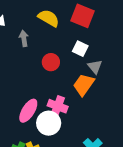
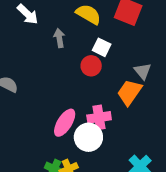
white square: (80, 49) -> (102, 47), moved
pink cross: (58, 106) -> (99, 117), turned -30

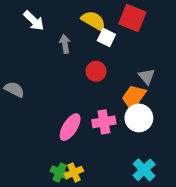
white square: (102, 47) -> (106, 38), moved
white circle: (88, 137) -> (139, 118), moved

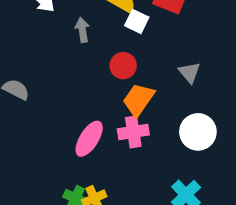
orange trapezoid: (134, 97) -> (138, 100), moved
white circle: (139, 118) -> (198, 132), moved

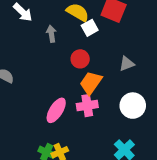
white square: (137, 21) -> (90, 28), turned 35
gray triangle: (189, 72) -> (127, 64), turned 49

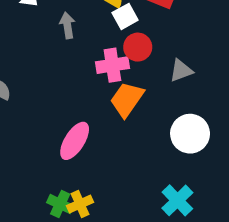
red circle: (80, 59) -> (138, 47), moved
pink cross: (87, 106) -> (112, 65), moved

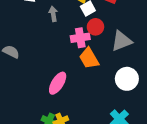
gray triangle: (181, 71) -> (121, 41), size x1.5
orange trapezoid: (127, 99) -> (89, 58), turned -65

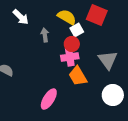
red circle: (95, 27) -> (72, 44), moved
gray triangle: (121, 41) -> (108, 60), turned -45

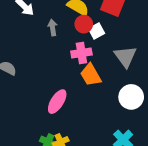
white square: (77, 30) -> (96, 31), moved
red circle: (72, 44) -> (84, 24), moved

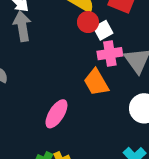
gray arrow: (53, 28) -> (22, 26), moved, size x1.5
pink cross: (81, 53) -> (110, 54), moved

